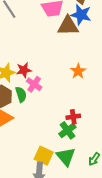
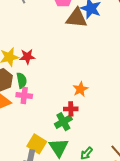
orange star: (78, 71) -> (80, 89), moved
pink cross: (34, 84) -> (24, 95), moved, turned -35

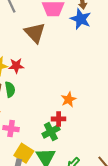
brown triangle: (76, 18) -> (35, 33), moved, turned 40
pink cross: (24, 95) -> (11, 129), moved

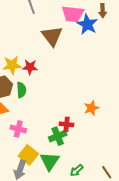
blue star: (81, 19) -> (87, 24), moved
orange star: (69, 99) -> (91, 108), moved

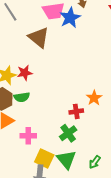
blue star: (87, 24) -> (70, 18), turned 30
green semicircle: (21, 90) -> (22, 97), turned 98
red cross: (67, 124) -> (76, 111), moved

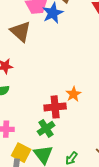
red cross: (76, 111) -> (55, 107), size x1.5

